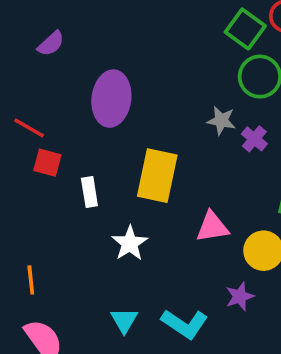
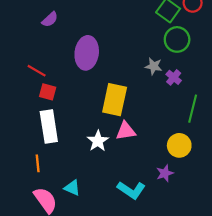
white rectangle: (89, 192) -> (49, 126), moved, size x1.8
pink triangle: (212, 227) -> (126, 131), moved
cyan triangle: (124, 320) -> (72, 188), moved, turned -36

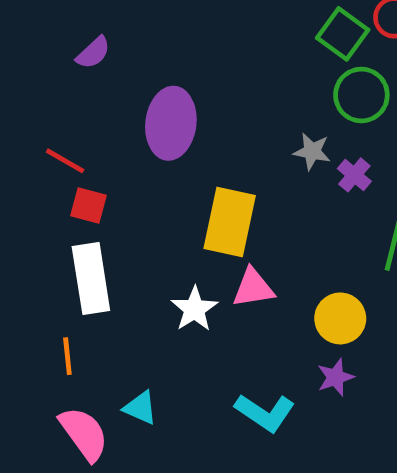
yellow circle: (179, 145) -> (340, 318), moved

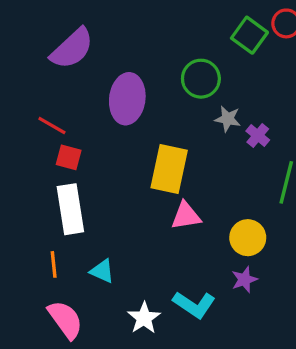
purple semicircle: (93, 53) -> (72, 49), size x1.8
green circle: (361, 95) -> (201, 79), moved
white star: (194, 309) -> (144, 318), moved
cyan triangle: (140, 408) -> (102, 271), moved

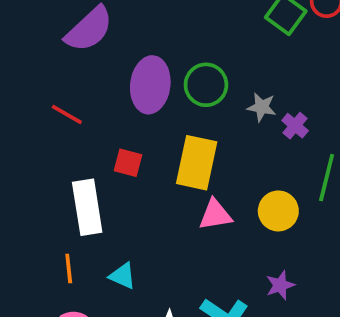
green circle: (201, 79) -> (206, 85), moved
red square: (69, 157) -> (128, 163), moved
yellow circle: (248, 238) -> (278, 211), moved

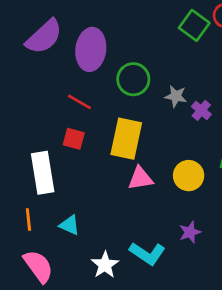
purple ellipse: (150, 85) -> (91, 49), moved
red line: (67, 114) -> (79, 102), moved

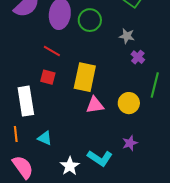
green circle: (133, 79) -> (90, 20), moved
gray star: (176, 96) -> (127, 36), moved

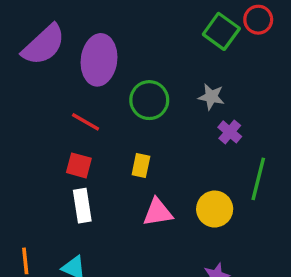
green circle: (90, 20) -> (149, 100), moved
yellow rectangle: (85, 77) -> (141, 165), size x0.5
white rectangle: (26, 101) -> (82, 206), moved, size x0.7

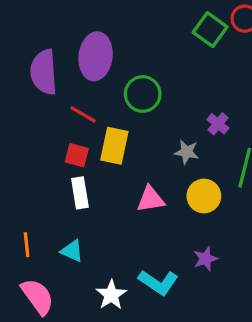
purple semicircle: (44, 45) -> (44, 72), moved, turned 129
gray star: (211, 97) -> (187, 152), moved
yellow rectangle: (141, 165) -> (114, 146), moved, size x1.6

